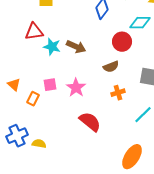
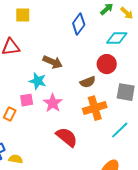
red circle: (122, 42) -> (107, 64), moved
cyan star: (52, 47) -> (38, 81), moved
orange cross: (118, 93) -> (95, 108), size x1.6

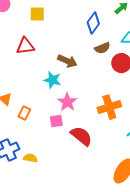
brown semicircle: (88, 82) -> (102, 48), moved
pink square: (27, 100) -> (56, 121), moved

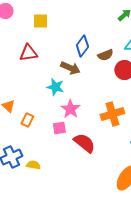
blue diamond: (93, 23) -> (82, 46), moved

